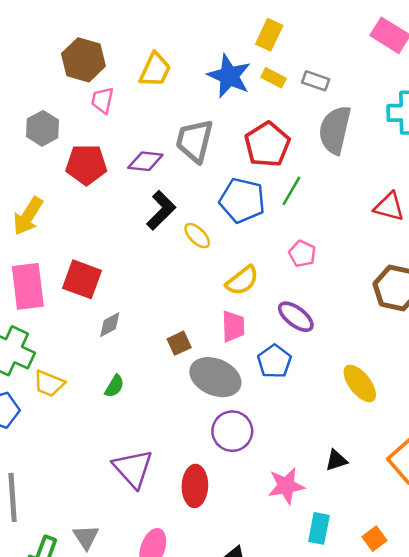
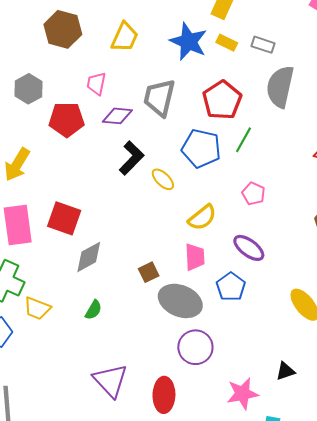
pink trapezoid: (103, 100) -> (96, 84), moved
gray diamond: (110, 325) -> (89, 257), size x1.4

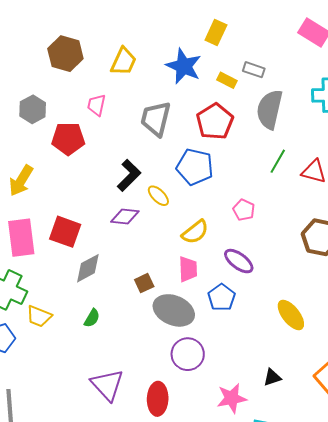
yellow rectangle: (227, 43) -> (227, 80), moved
purple diamond: (117, 116) -> (125, 216), moved
green line: (243, 140) -> (278, 161), moved

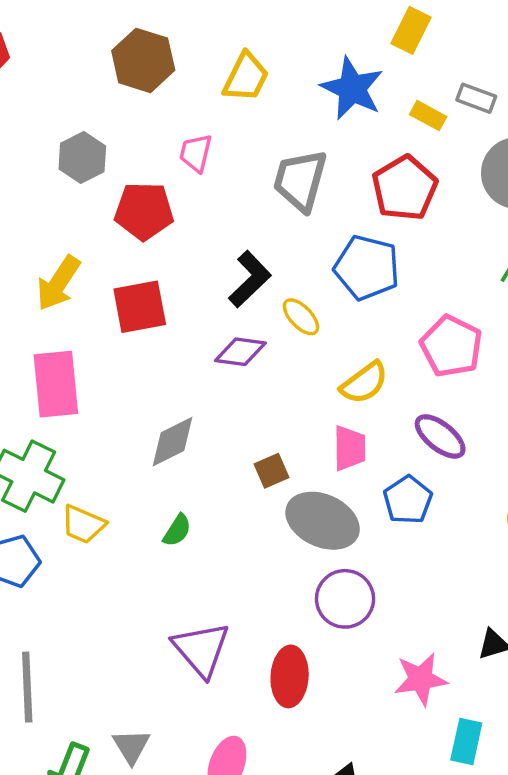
pink pentagon: (244, 210) -> (451, 346), size x1.6
red square: (65, 232) -> (140, 307), moved, turned -32

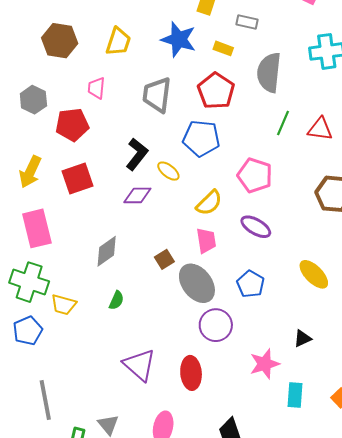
gray rectangle: (476, 98) -> (247, 22), moved
blue pentagon: (408, 500) -> (251, 284), moved
gray ellipse: (323, 521) -> (197, 283), turned 36

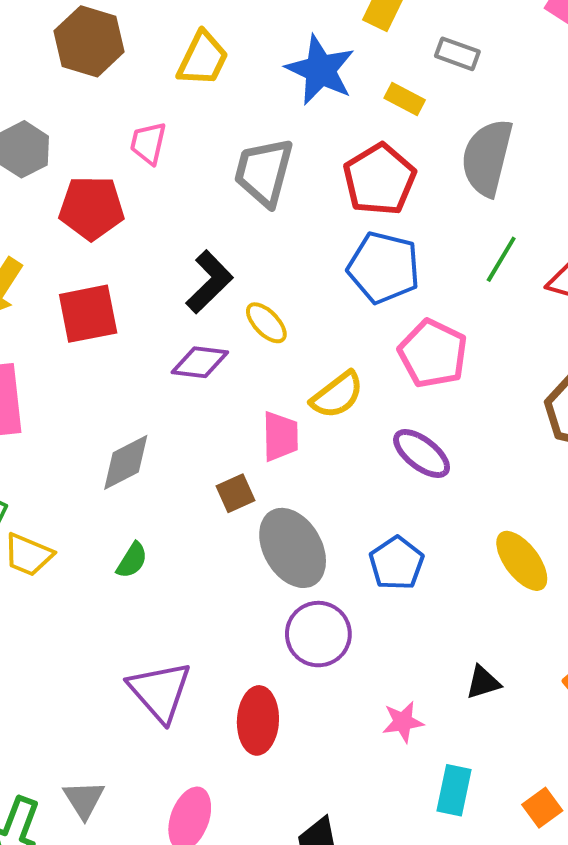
blue pentagon: (201, 138) -> (384, 268), moved
pink trapezoid: (206, 241) -> (280, 436), moved
pink star: (264, 364) -> (403, 722), size x0.7

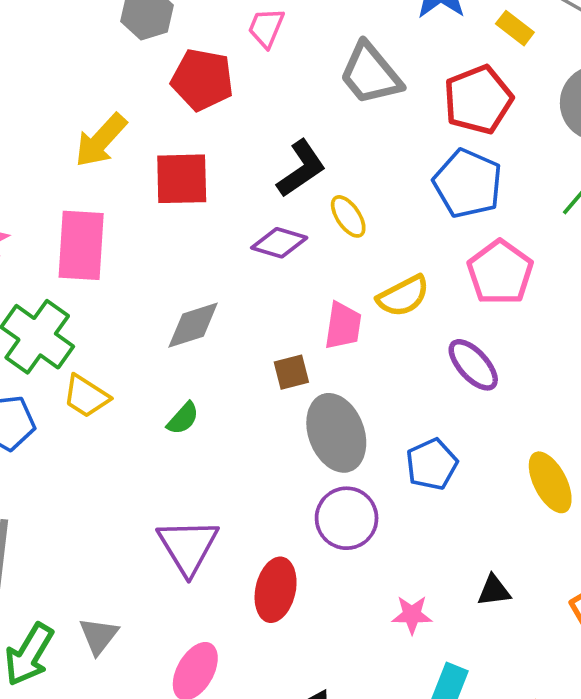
gray trapezoid: (264, 172) -> (370, 74), turned -64

